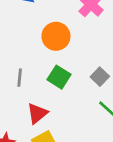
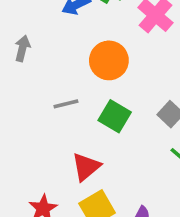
gray line: (20, 78) -> (66, 104), moved, turned 72

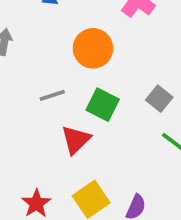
red triangle: (86, 167) -> (76, 140), moved

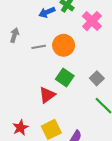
gray line: (52, 95) -> (39, 47), moved

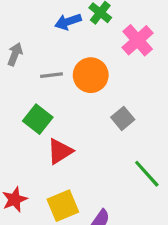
green square: (65, 77) -> (38, 119), moved
gray square: (97, 78) -> (123, 118), moved

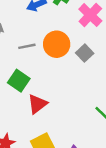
gray square: (123, 118) -> (85, 53), moved

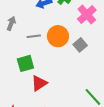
green square: (19, 81) -> (25, 63), turned 36

